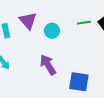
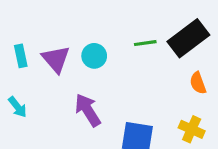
purple triangle: (28, 21) -> (56, 59), moved

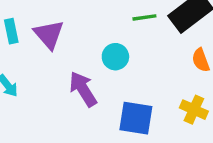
cyan circle: (94, 56) -> (115, 57), moved

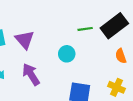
purple arrow: (83, 89) -> (31, 74), moved

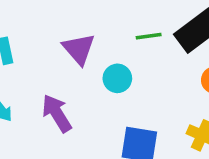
purple triangle: (25, 40) -> (79, 49), moved

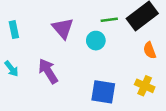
cyan circle: (117, 78) -> (96, 41), moved

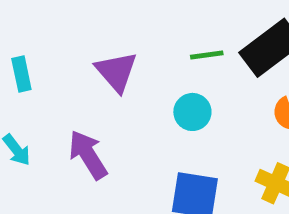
cyan circle: (96, 41) -> (192, 112), moved

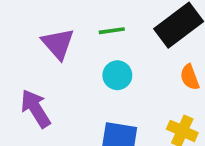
green line: (207, 55) -> (112, 31), moved

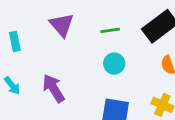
purple triangle: (58, 44) -> (62, 25), moved

